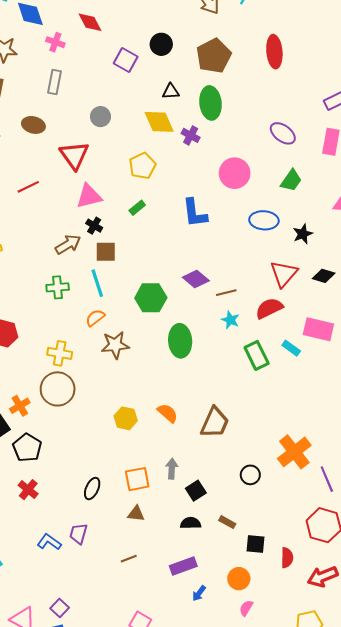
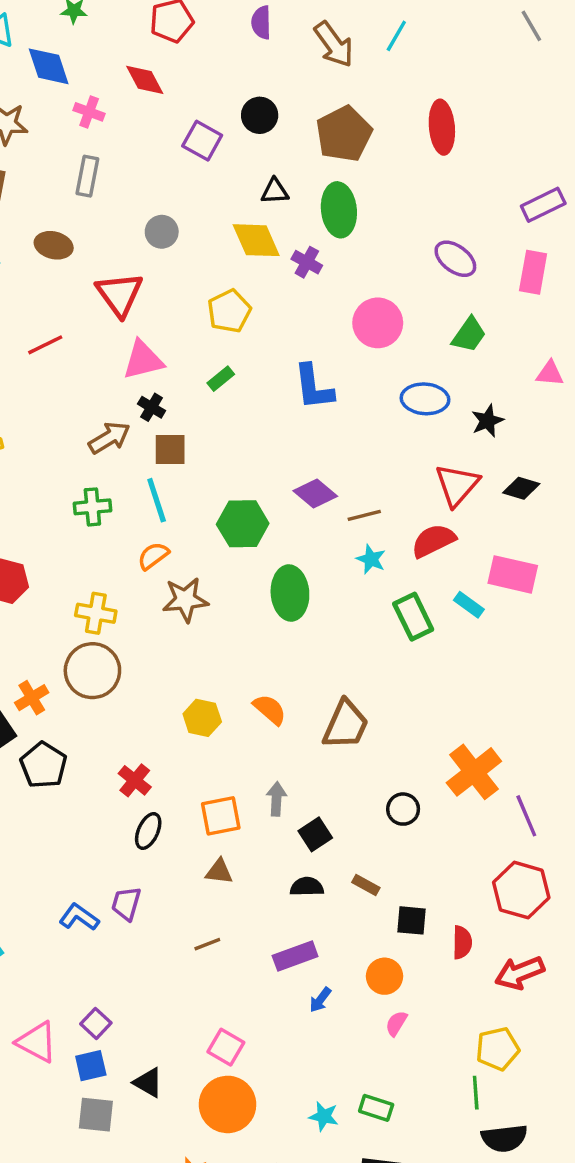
red cross: (28, 490) -> (135, 780), moved

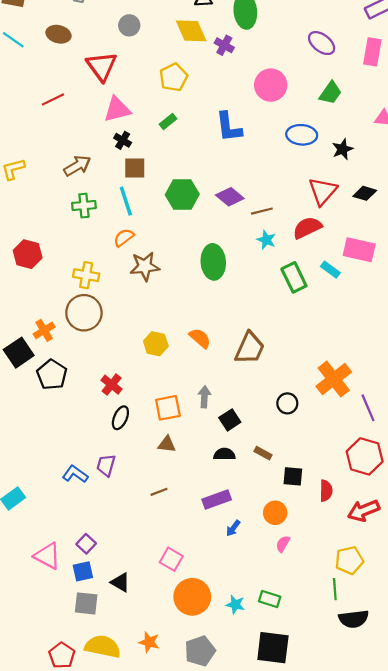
brown arrow: (109, 438) -> (77, 166), moved
green hexagon: (243, 524) -> (182, 194), moved
orange circle: (228, 1104) -> (192, 597), moved

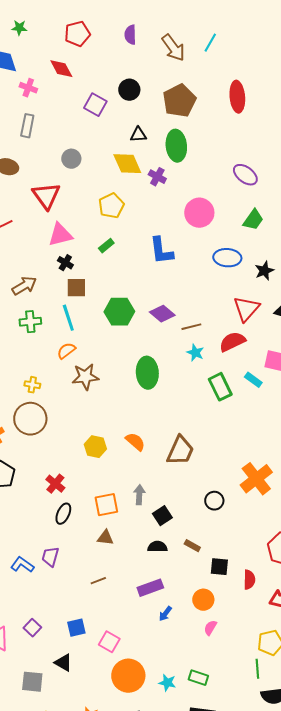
yellow cross: (86, 275) -> (32, 385), size x0.7
blue square: (83, 571) -> (76, 628), moved

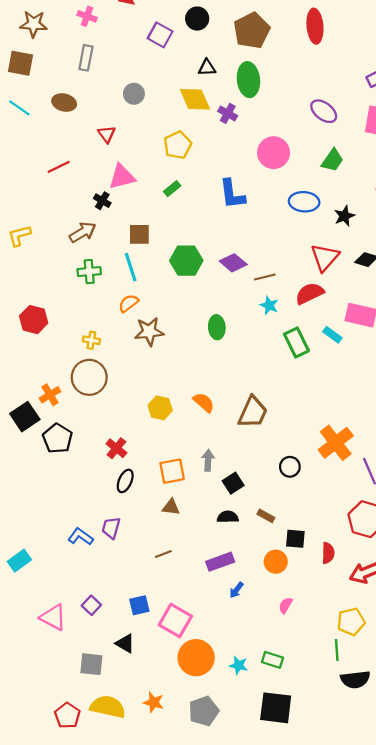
red triangle: (46, 196) -> (107, 134), size x0.6
black cross: (65, 263) -> (102, 201), moved
green ellipse: (147, 373) -> (217, 327), size x0.7
orange circle: (203, 600) -> (276, 562), moved
pink square: (109, 642) -> (175, 621), size x1.4

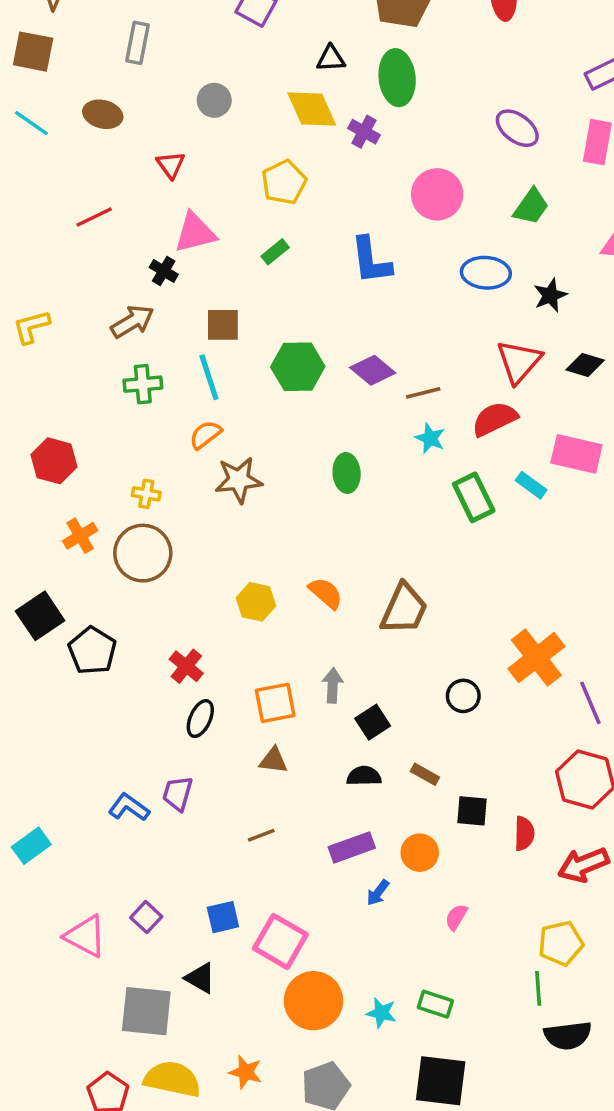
orange cross: (50, 395) -> (80, 536), moved
orange circle: (276, 562) -> (420, 853), moved
gray square: (91, 664) -> (146, 1011), size x1.4

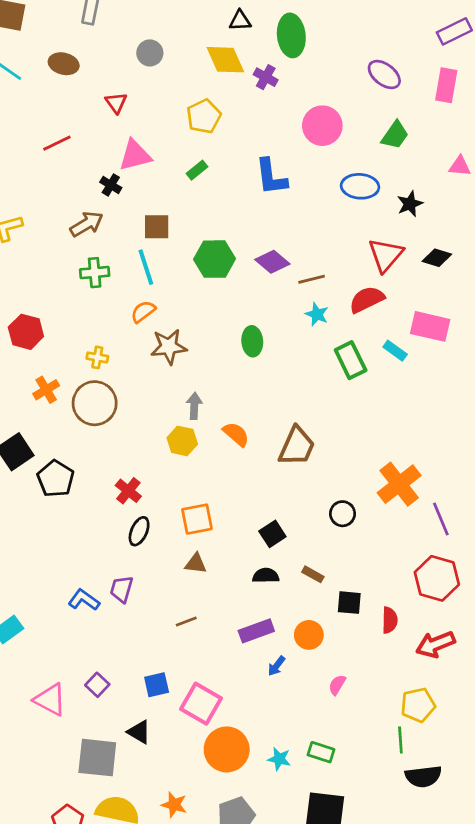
gray arrow: (333, 685) -> (194, 406), moved

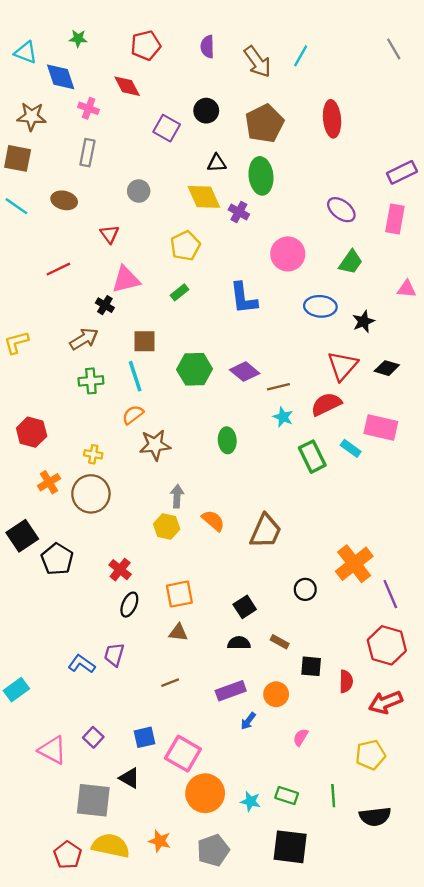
green line: (400, 740) -> (333, 796), moved

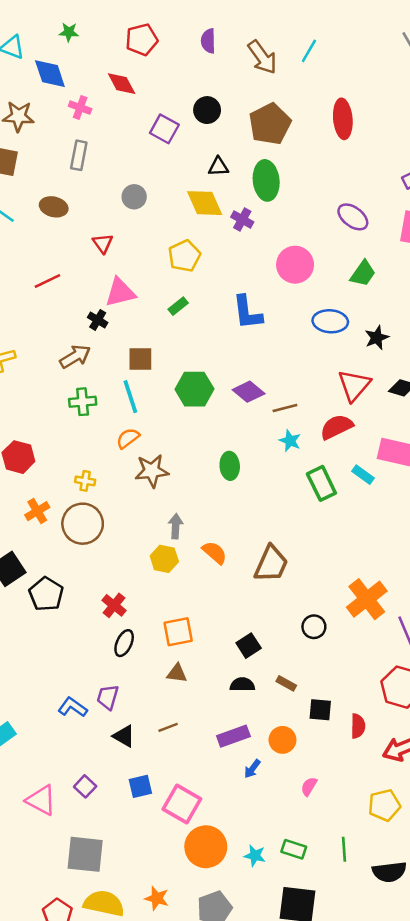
black triangle: (129, 778) -> (124, 736), moved

